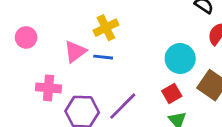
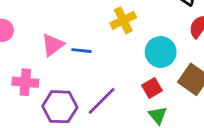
yellow cross: (106, 28) -> (123, 20), moved

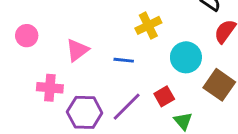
blue line: (81, 51) -> (124, 60), moved
red square: (152, 88) -> (164, 96), moved

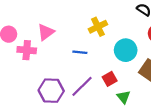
pink triangle: (77, 50) -> (46, 32), moved
pink cross: (50, 88) -> (27, 50), moved

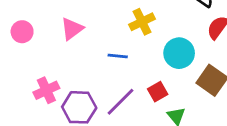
pink cross: (27, 50) -> (46, 90), moved, turned -30

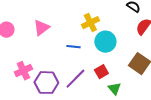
cyan circle: (179, 53) -> (105, 42), moved

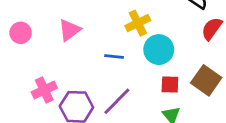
red square: (101, 72) -> (170, 84), moved, turned 32

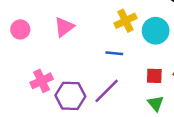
cyan circle: (159, 50) -> (156, 31), moved
blue line: (114, 57) -> (114, 53), moved

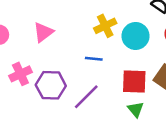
red square: (154, 76) -> (134, 81), size x1.5
pink cross: (42, 81) -> (20, 74), moved
purple hexagon: (70, 96) -> (51, 85), moved

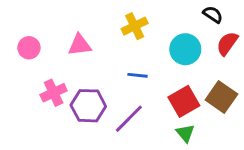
yellow cross: (105, 26) -> (135, 26), moved
pink triangle: (43, 32) -> (80, 45), turned 30
red square: (134, 81) -> (184, 101), turned -32

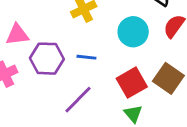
pink triangle: (80, 45) -> (17, 35), moved
purple hexagon: (88, 106) -> (47, 59), moved

